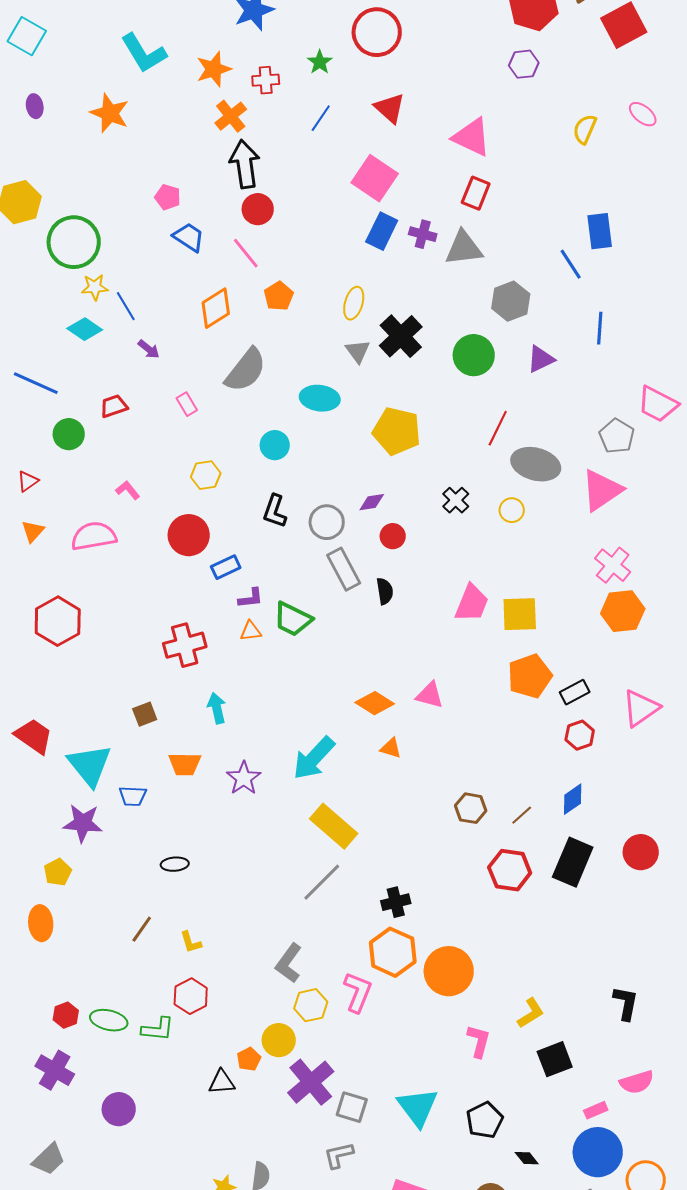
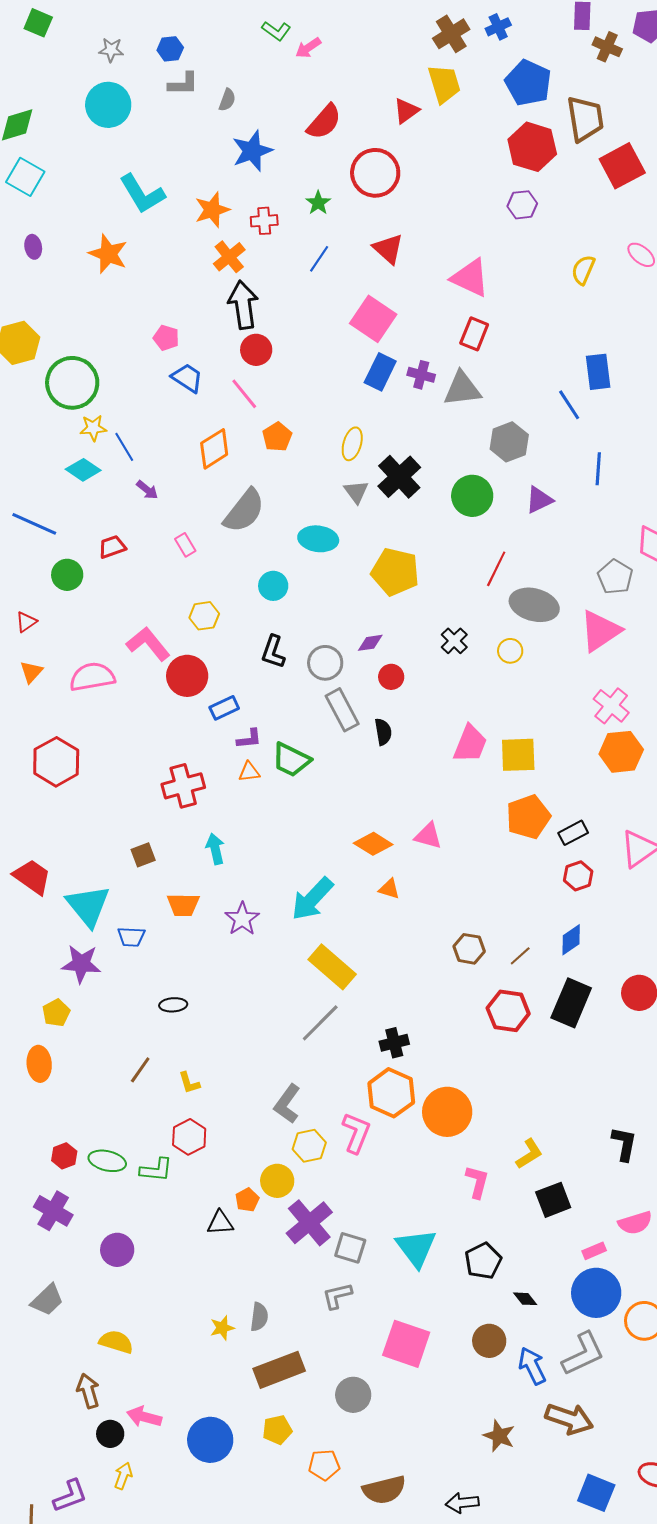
pink L-shape: (128, 490) -> (148, 644), moved, size x1.8

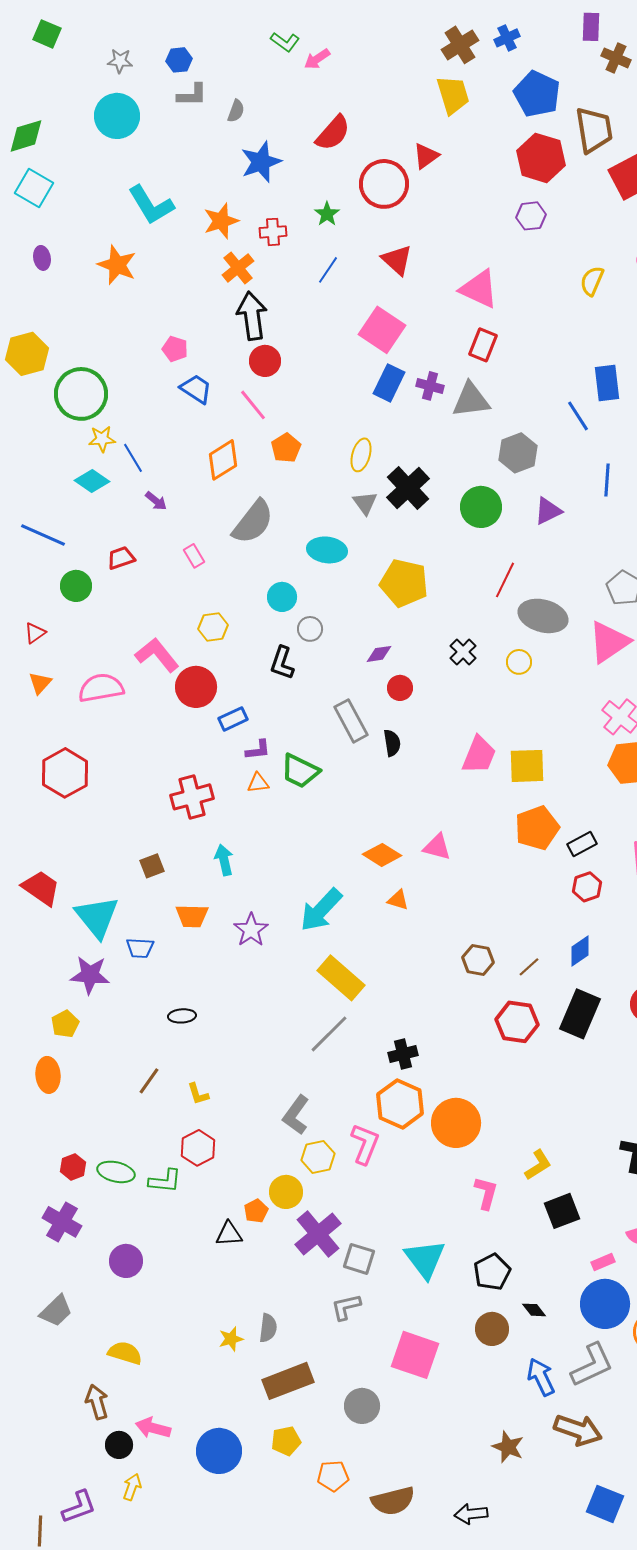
red triangle: (406, 111) -> (426, 156), moved
gray circle: (325, 663) -> (310, 629), moved, size x0.7
brown circle: (489, 1341) -> (492, 1329), moved

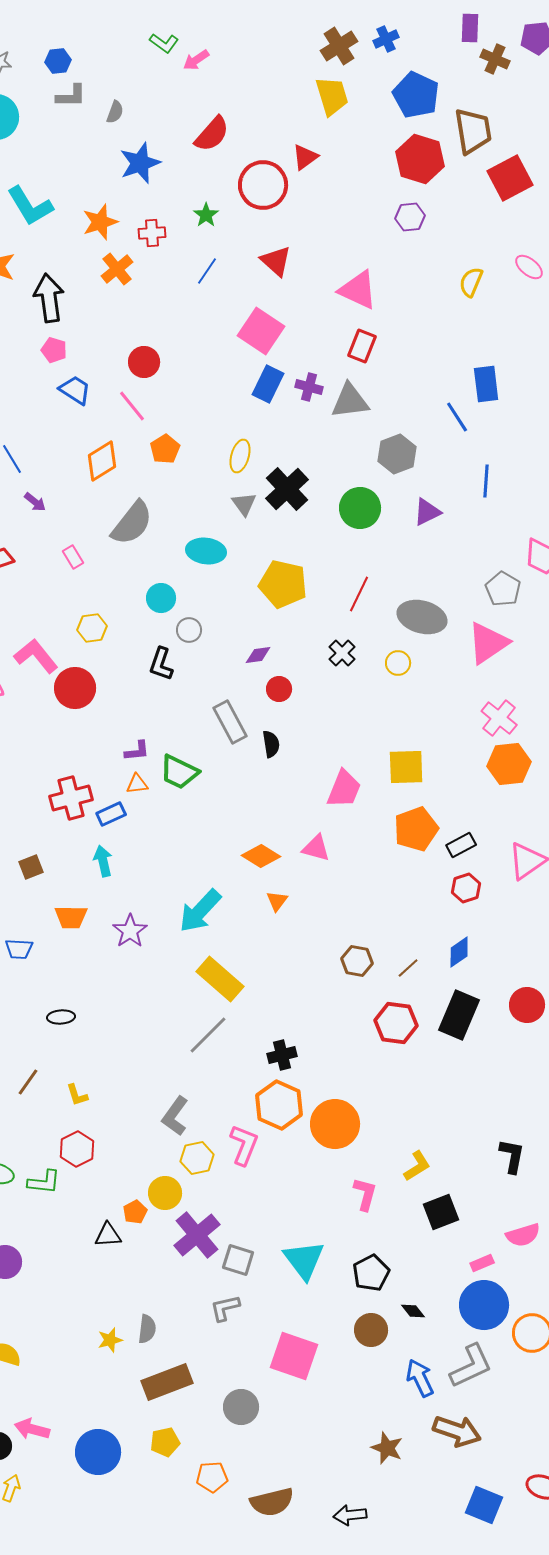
black arrow: (252, 316) -> (49, 298), moved
red line: (505, 580) -> (359, 594), moved
blue rectangle: (233, 719) -> (111, 814), moved
pink trapezoid: (479, 755) -> (344, 789), moved
orange triangle: (398, 900) -> (277, 901), turned 50

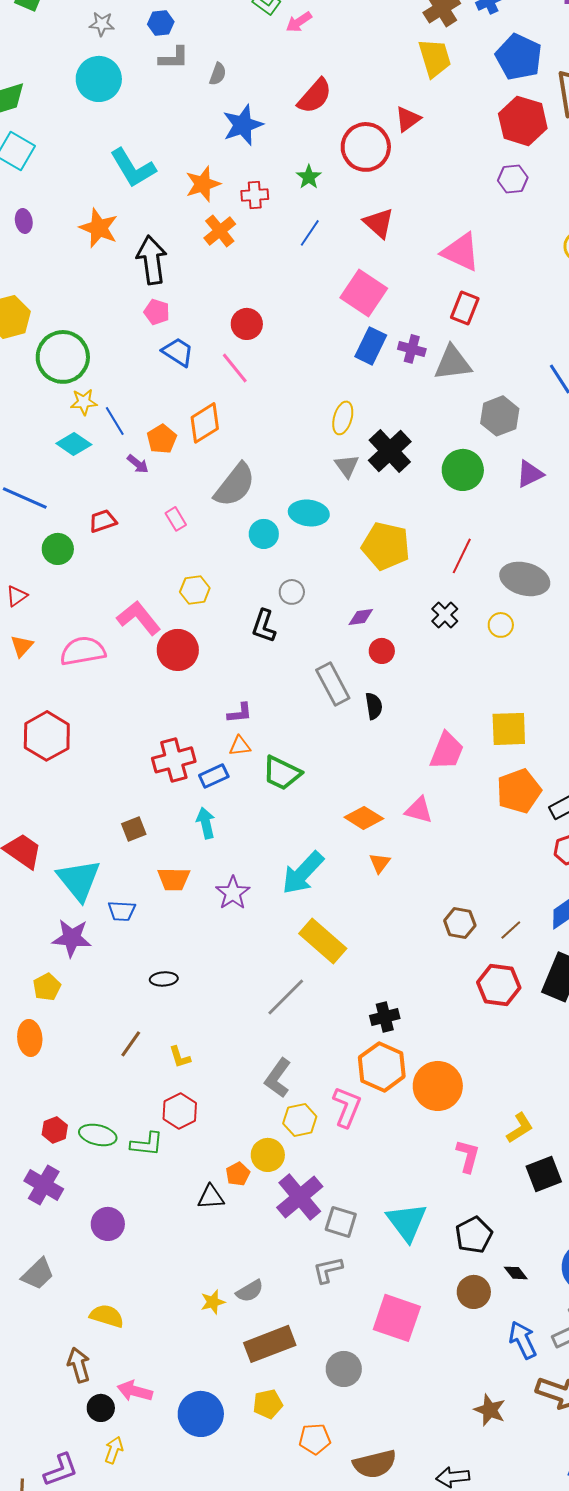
orange pentagon: (165, 449) -> (162, 439), moved
cyan circle: (161, 598) -> (264, 534), moved
green trapezoid: (179, 772) -> (282, 773), moved
gray line: (208, 1035) -> (286, 997), moved
gray semicircle: (147, 1329) -> (250, 1291), turned 52

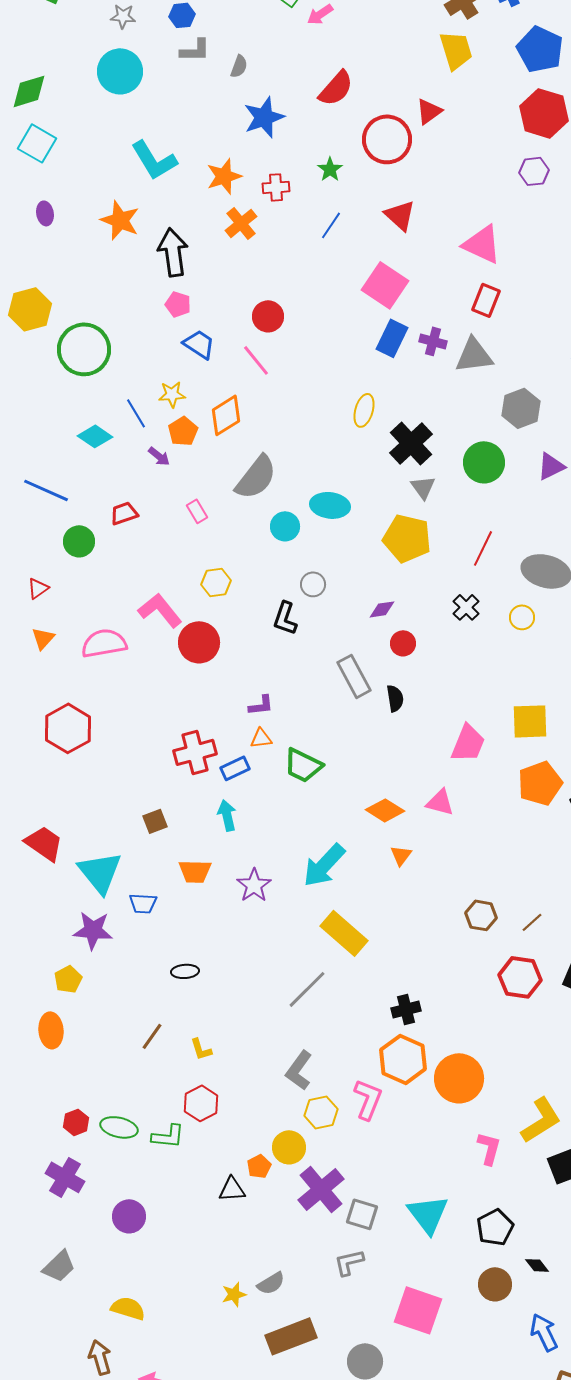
yellow star: (84, 402) -> (172, 394), moved
gray triangle: (347, 466) -> (423, 487), moved
yellow L-shape: (520, 1128) -> (541, 1120), size x1.5

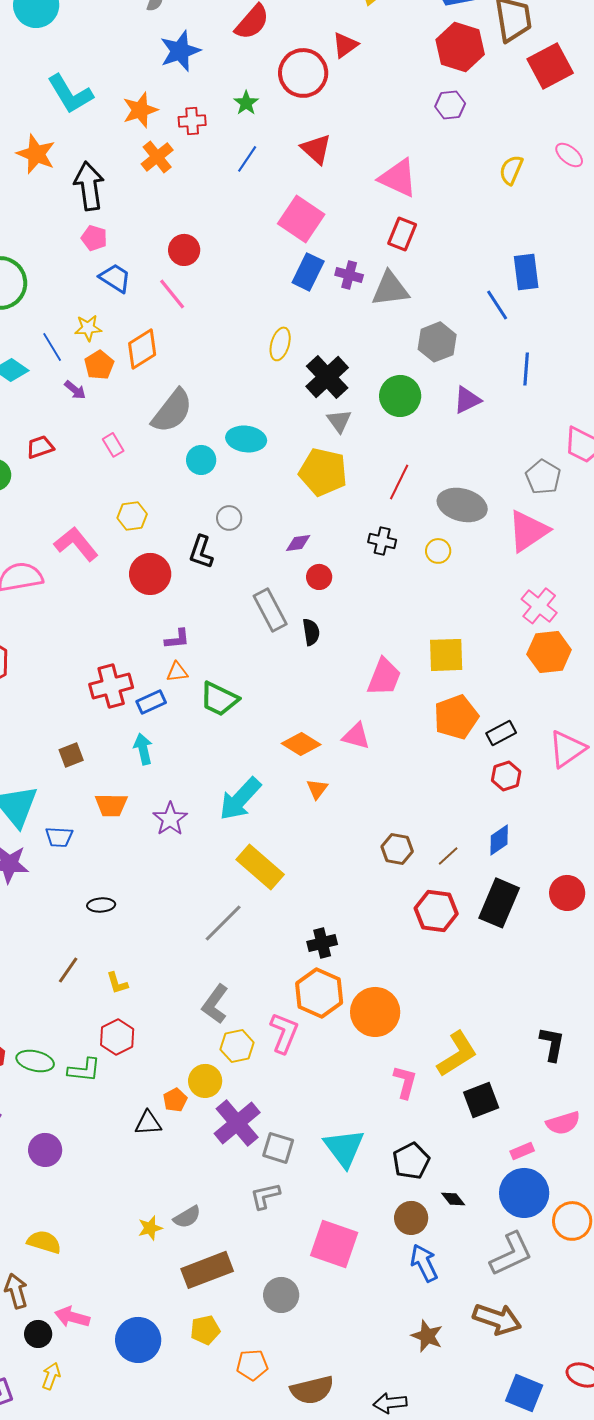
black cross: (466, 607) -> (382, 541), turned -32
red circle: (199, 642) -> (150, 574), moved
blue arrow: (544, 1332) -> (424, 1263), moved

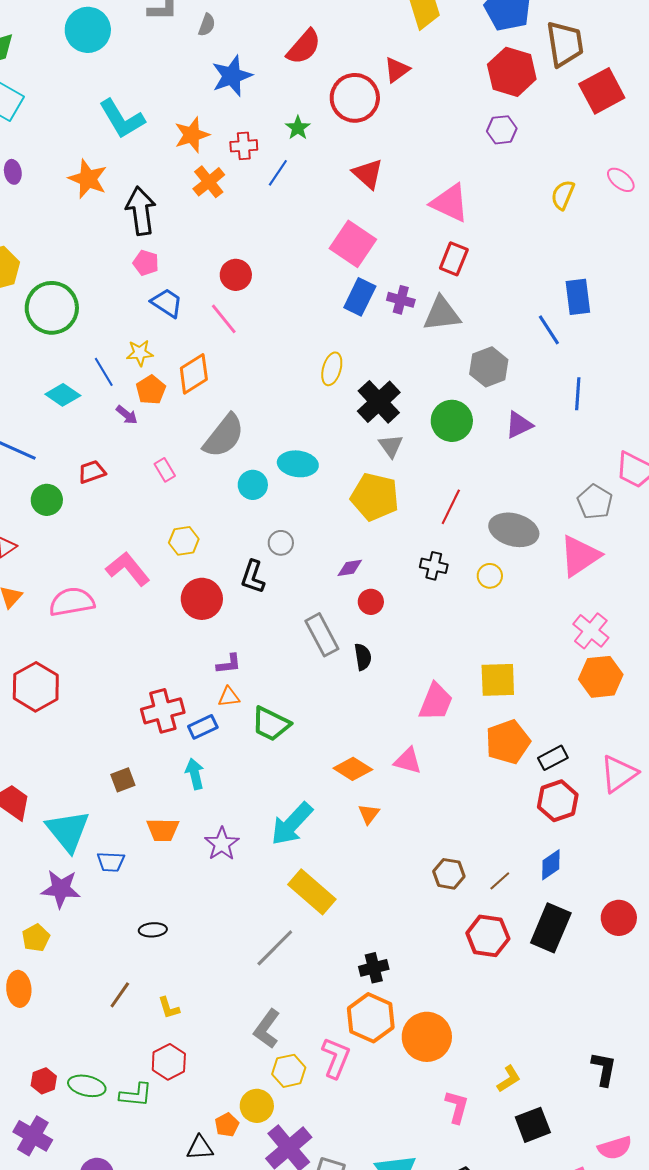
blue line: (247, 159) -> (278, 173), moved
red hexagon: (506, 776) -> (558, 801), size x1.4
yellow L-shape: (457, 1054) -> (509, 1079), size x0.6

